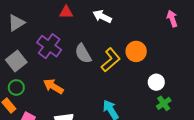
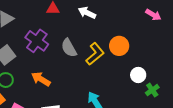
pink arrow: (172, 19) -> (153, 15), turned 140
green cross: (164, 103) -> (152, 90), moved

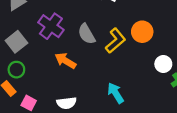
orange arrow: (41, 79) -> (65, 61), moved

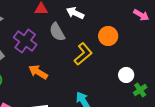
orange circle: (142, 32) -> (108, 36), moved
gray semicircle: (87, 34) -> (57, 32), moved

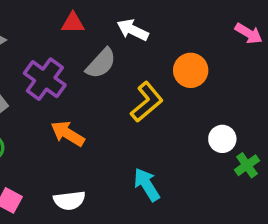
gray semicircle: (57, 32) -> (101, 63), turned -108

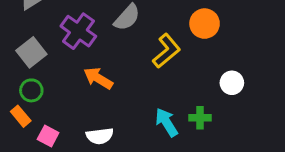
green cross: (247, 165) -> (200, 118), moved, turned 35

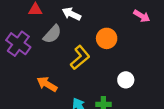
orange arrow: (98, 78) -> (47, 84), moved

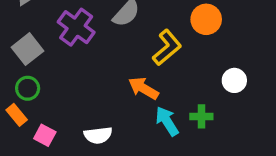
orange arrow: (47, 84) -> (143, 88), moved

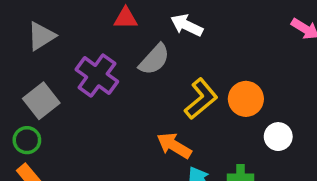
orange circle: (206, 19) -> (246, 99), moved
green circle: (28, 88) -> (27, 140), moved

